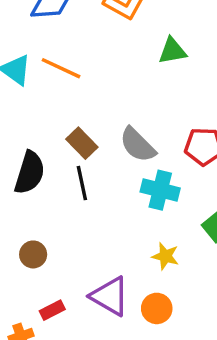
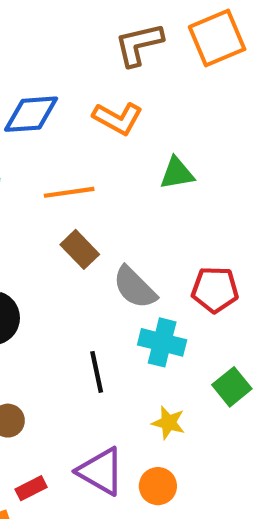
orange line: (61, 68) -> (69, 192), moved, turned -33
brown rectangle: (82, 143) -> (80, 249), moved
black line: (82, 183) -> (97, 372), moved

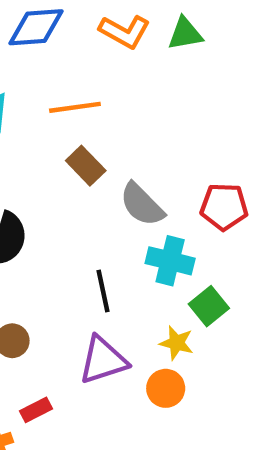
green triangle: (177, 173) -> (185, 34), moved
green square: (232, 387) -> (209, 306), moved
purple triangle: (101, 471) -> (103, 360), moved, turned -48
orange circle: (158, 486) -> (166, 388), moved

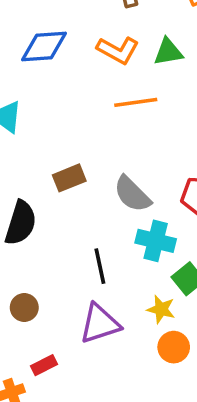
orange line: (75, 107) -> (136, 102), moved
brown rectangle: (86, 166) -> (69, 178), moved, turned -68
orange circle: (166, 388) -> (174, 347), moved

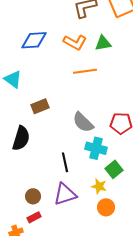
brown rectangle: (69, 178) -> (40, 106), moved
brown circle: (24, 308) -> (33, 196), moved

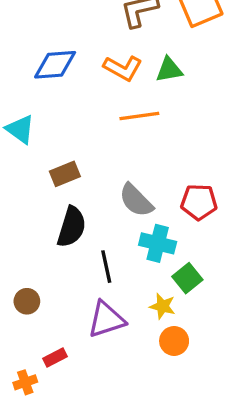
black semicircle: (21, 138) -> (72, 227), moved
brown circle: (33, 196) -> (27, 301), moved

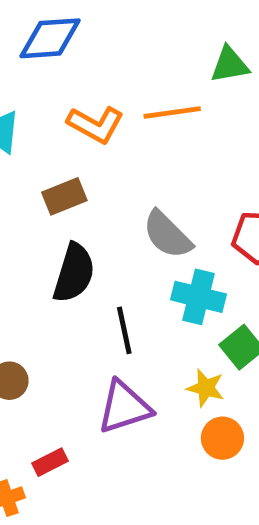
orange L-shape: (123, 68) -> (96, 124), moved
green triangle: (169, 70) -> (230, 65), moved

